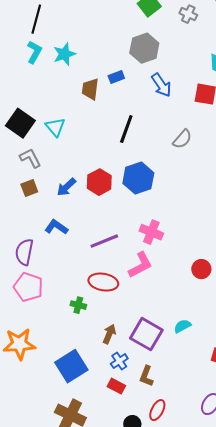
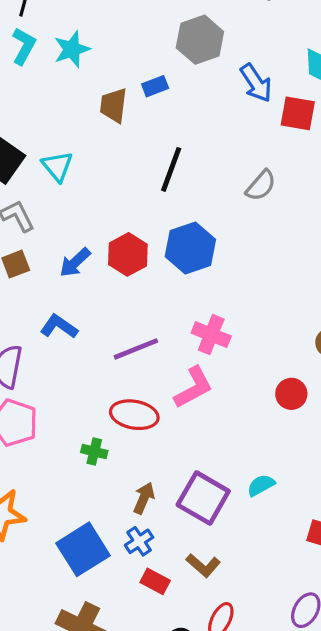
blue arrow: (161, 85) -> (256, 83), moved
blue cross: (119, 361) -> (139, 541), moved
brown L-shape: (146, 376) -> (203, 565), turned -70

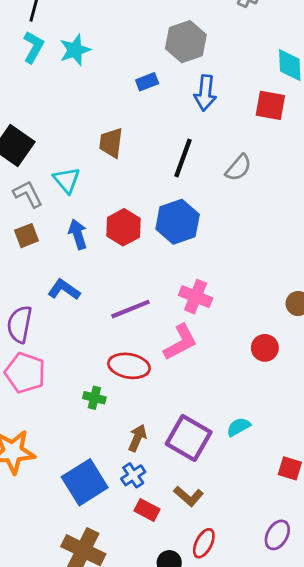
blue arrow: (256, 83) -> (205, 93), moved, turned 40
brown trapezoid: (113, 105) -> (111, 143), moved
cyan triangle: (57, 166) -> (67, 180), moved
black line: (171, 169) -> (183, 158), moved
blue arrow: (75, 262) -> (78, 234), turned 116

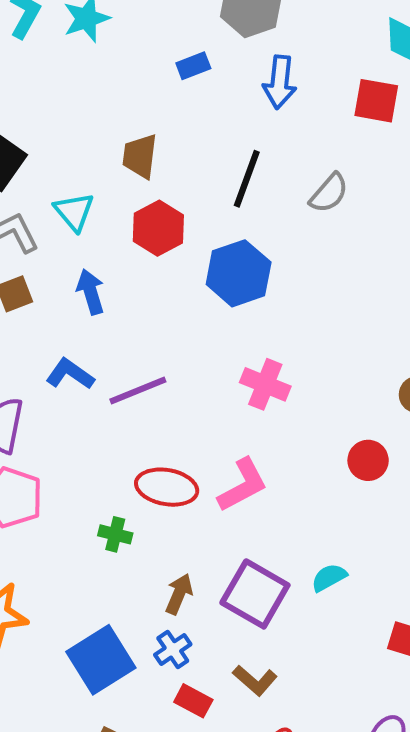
red hexagon: (123, 227) -> (158, 228), moved
purple line: (130, 309) -> (138, 390), moved
pink L-shape: (180, 342) -> (243, 485), moved

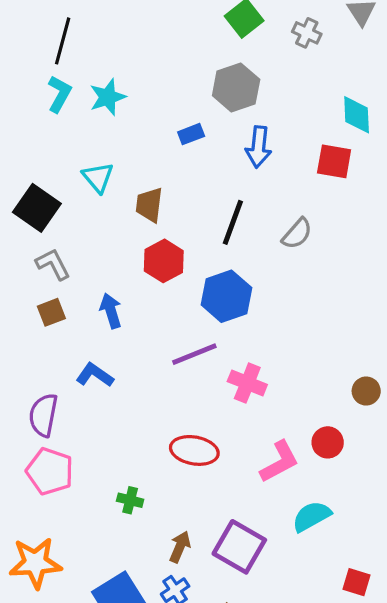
cyan triangle: (74, 212) -> (98, 177), moved
purple line: (138, 390) -> (194, 354), moved
pink L-shape: (243, 485) -> (279, 462), moved
red ellipse: (167, 487) -> (194, 450), moved
cyan semicircle: (329, 578) -> (312, 516), moved, size x1.4

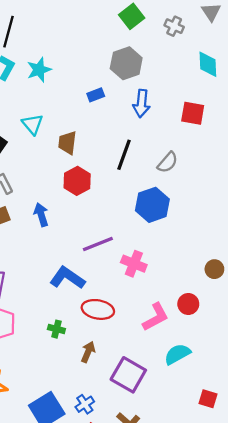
cyan diamond: (357, 115) -> (208, 64), moved
blue hexagon: (226, 296) -> (152, 205), moved
blue L-shape: (95, 375) -> (67, 278), moved, size x1.4
green cross: (130, 500) -> (56, 329), moved
brown arrow: (180, 547) -> (88, 352), moved

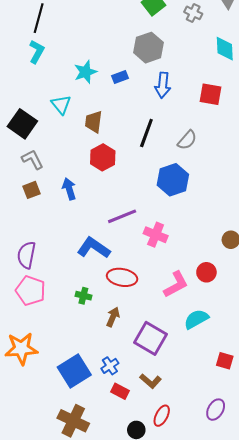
cyan star: (39, 70) -> (85, 72), moved

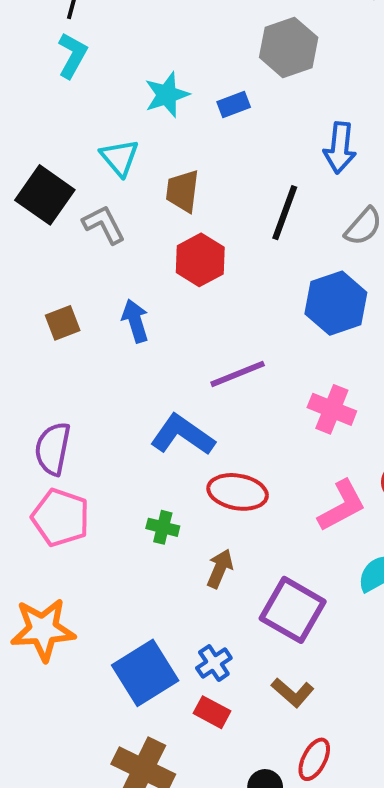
blue arrow: (163, 85) -> (340, 148), moved
gray L-shape: (33, 159) -> (104, 224), moved
pink cross: (156, 235) -> (332, 409), moved
red rectangle: (120, 391) -> (212, 712), moved

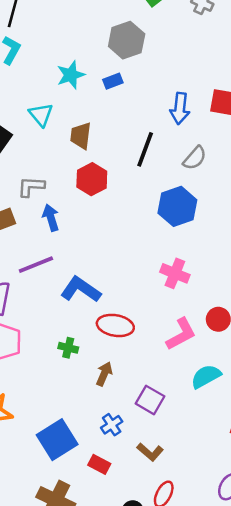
gray hexagon: (289, 47) -> (127, 40), moved
gray L-shape: (104, 224) -> (31, 187), moved, turned -60
purple line: (238, 374) -> (36, 265), moved
purple square: (293, 610) -> (150, 400), size x0.7
blue cross: (214, 663) -> (112, 425), moved

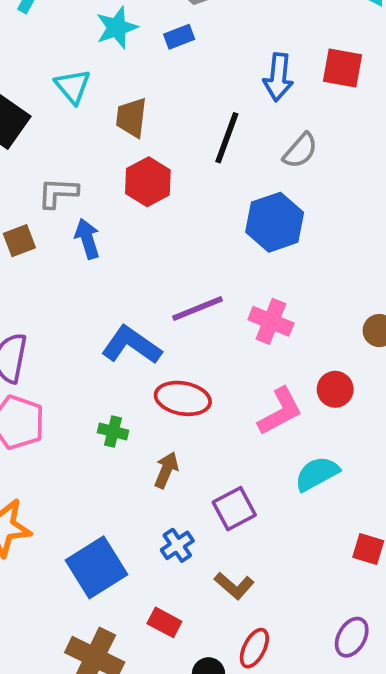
purple line: (36, 265) -> (197, 308), moved
purple square: (150, 400) -> (234, 509), turned 32
red rectangle: (99, 464) -> (164, 622), moved

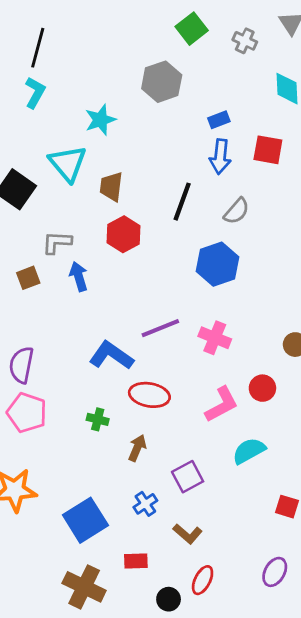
blue rectangle: (179, 37) -> (219, 120), moved
cyan triangle: (73, 86) -> (68, 163), size x1.4
red rectangle: (164, 622) -> (136, 561), turned -30

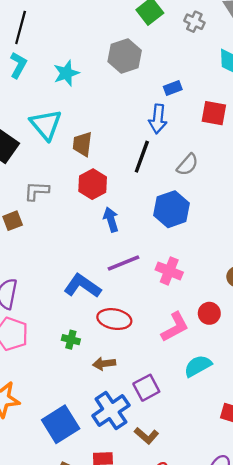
cyan star: (100, 120) -> (66, 73), moved
blue arrow: (220, 157) -> (158, 119), moved
blue arrow: (79, 276) -> (111, 220), moved
brown arrow: (137, 448) -> (104, 364), turned -120
blue cross: (145, 504) -> (111, 411), size x1.8

